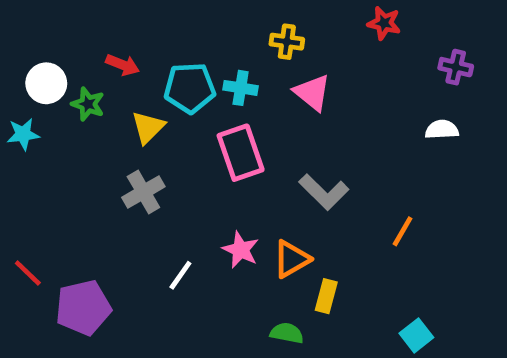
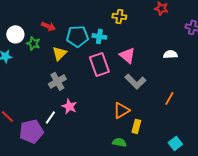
pink triangle: (312, 93) -> (127, 55), moved
white semicircle: (442, 130) -> (170, 54), moved
pink star: (241, 250) -> (69, 106), moved
white line: (180, 275) -> (50, 117), moved

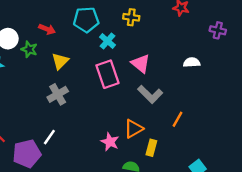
cyan pentagon: (77, 36) -> (86, 20), moved
cyan cross: (99, 36) -> (107, 41), turned 32
orange line: (169, 98) -> (177, 119), moved
pink star: (69, 106) -> (110, 142), moved

